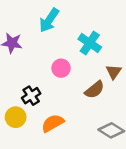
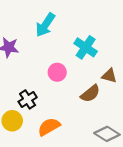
brown triangle: (114, 72) -> (109, 76), turned -49

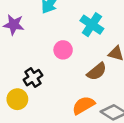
orange semicircle: (49, 127) -> (84, 105), moved

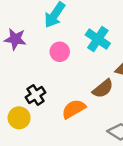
pink circle: (63, 50) -> (60, 52), moved
orange semicircle: (84, 105) -> (74, 109), moved

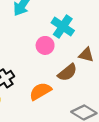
pink circle: (60, 52) -> (45, 45), moved

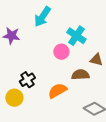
brown semicircle: (67, 72) -> (80, 75), turned -144

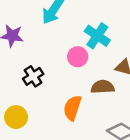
black cross: (27, 80) -> (33, 76), moved
orange semicircle: (57, 91) -> (72, 108), turned -42

